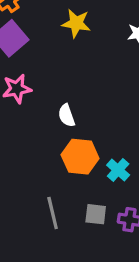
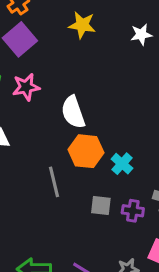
white semicircle: (67, 115) -> (73, 112), size x1.5
gray line: (53, 213) -> (54, 182), moved

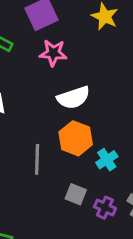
pink star: (26, 87) -> (53, 53), moved
white semicircle: (73, 112) -> (73, 98), turned -104

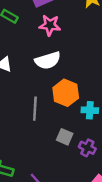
white semicircle: (73, 98) -> (48, 60), moved
cyan cross: (107, 160) -> (90, 110), turned 35

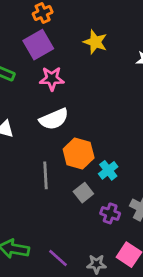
cyan cross: (90, 110) -> (108, 170), turned -35
gray square: (65, 137) -> (83, 193), moved, turned 35

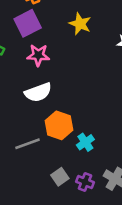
gray line: (45, 175) -> (28, 144), turned 70
gray square: (83, 193) -> (60, 177), moved

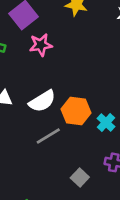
white semicircle: (38, 92) -> (42, 101), moved
gray square: (60, 177) -> (80, 178), moved

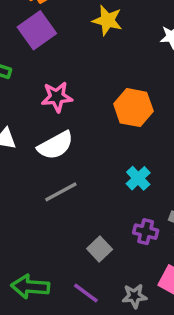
pink star: (41, 45) -> (57, 97), moved
orange hexagon: (76, 111) -> (133, 108), moved

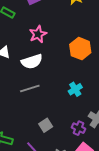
pink star: (57, 97) -> (38, 34), turned -30
purple cross: (146, 232) -> (79, 128), moved

